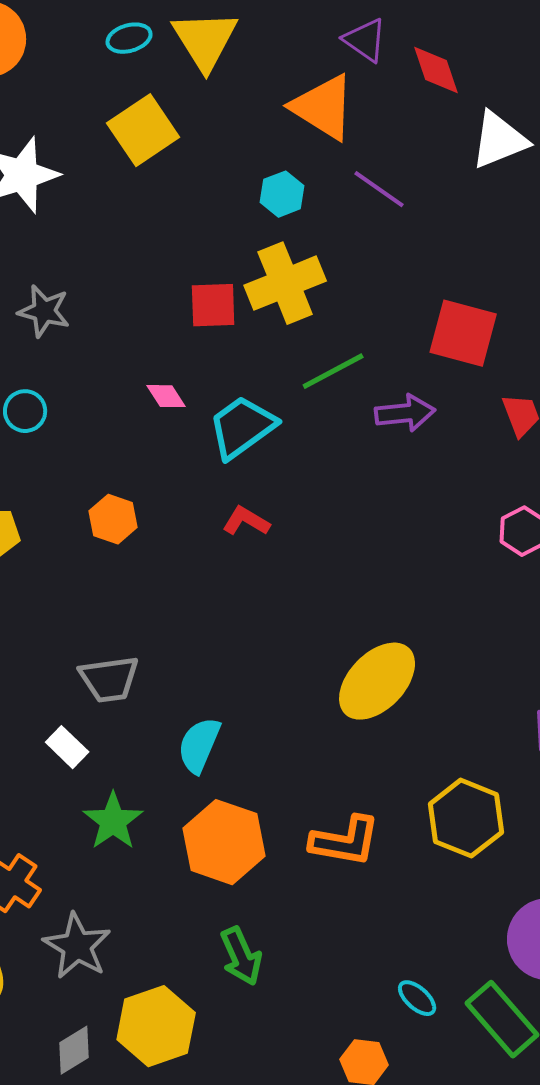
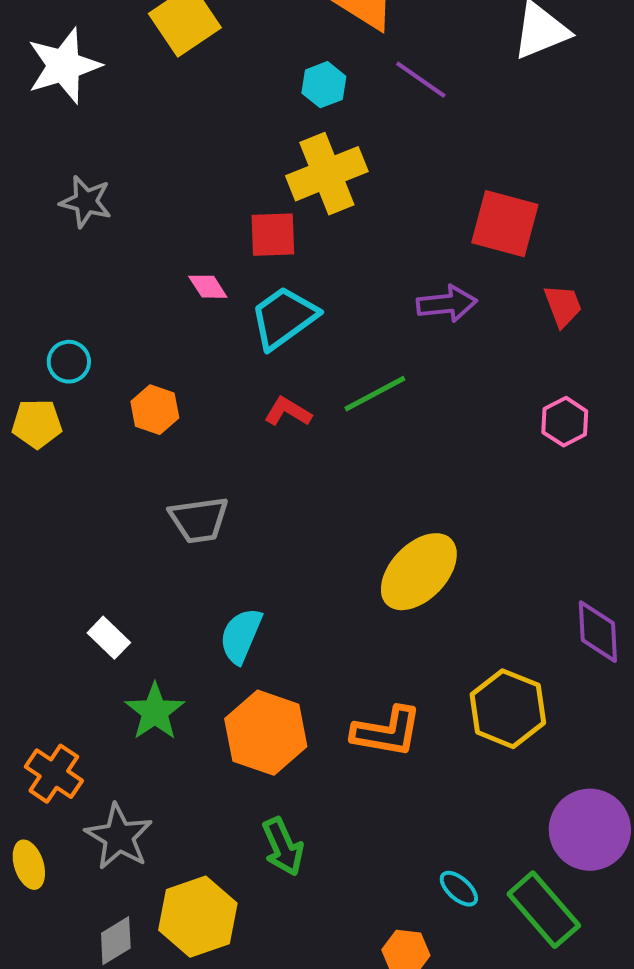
red square: (213, 305) -> (273, 235), moved
green line: (333, 371) -> (375, 394), moved
cyan circle: (25, 411) -> (69, 362), moved
gray trapezoid: (109, 679) -> (199, 520), moved

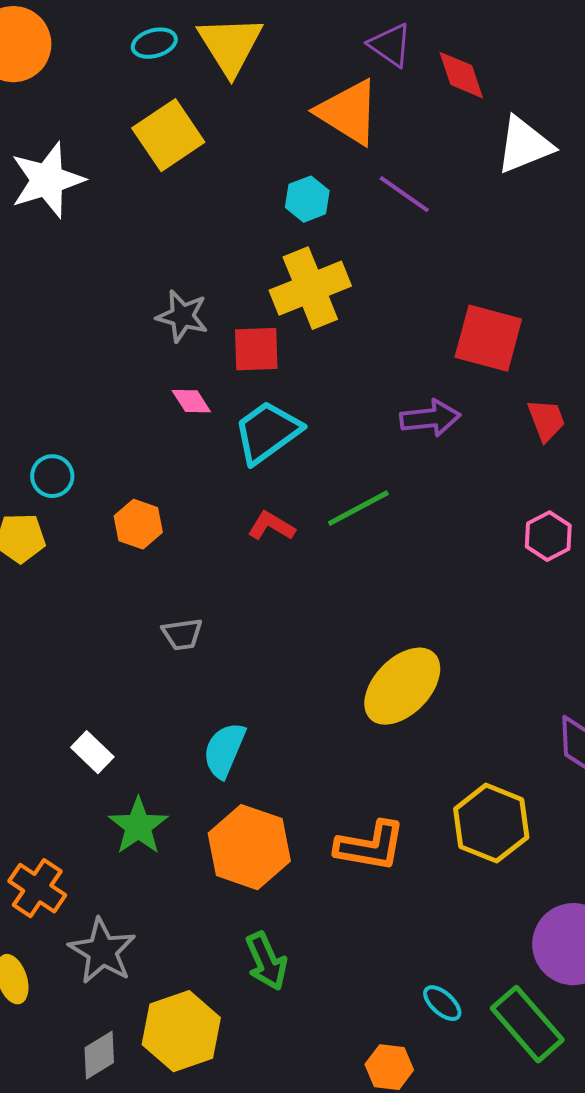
gray star: (86, 202) -> (182, 316), moved
gray trapezoid: (199, 520) -> (182, 634), size x0.7

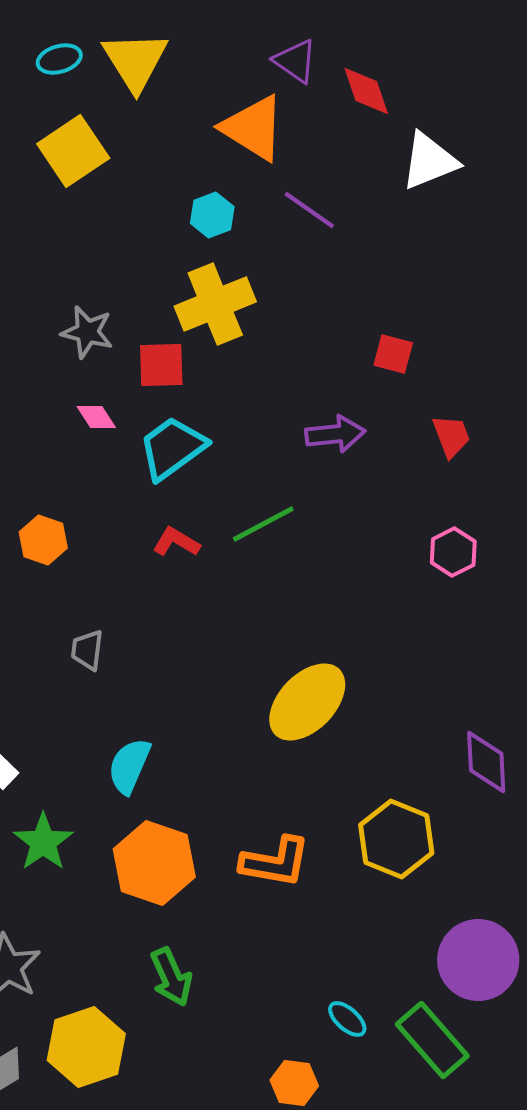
red square: (488, 338) -> (393, 354), size x0.6
gray trapezoid: (182, 634) -> (87, 650), turned 105

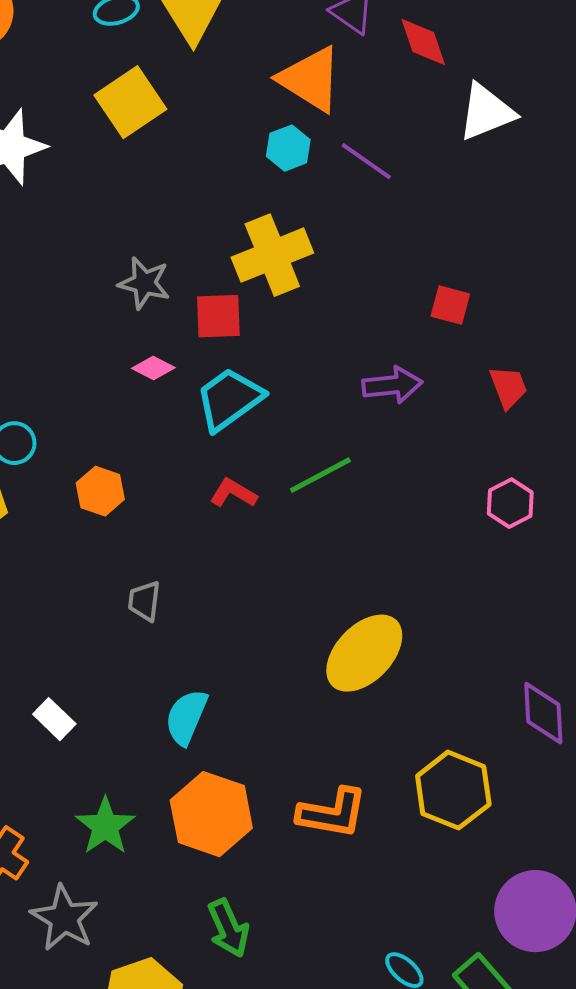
cyan hexagon: (212, 215) -> (288, 148), moved
pink diamond: (96, 417) -> (153, 368), turned -30
green star: (43, 842) -> (105, 826), moved

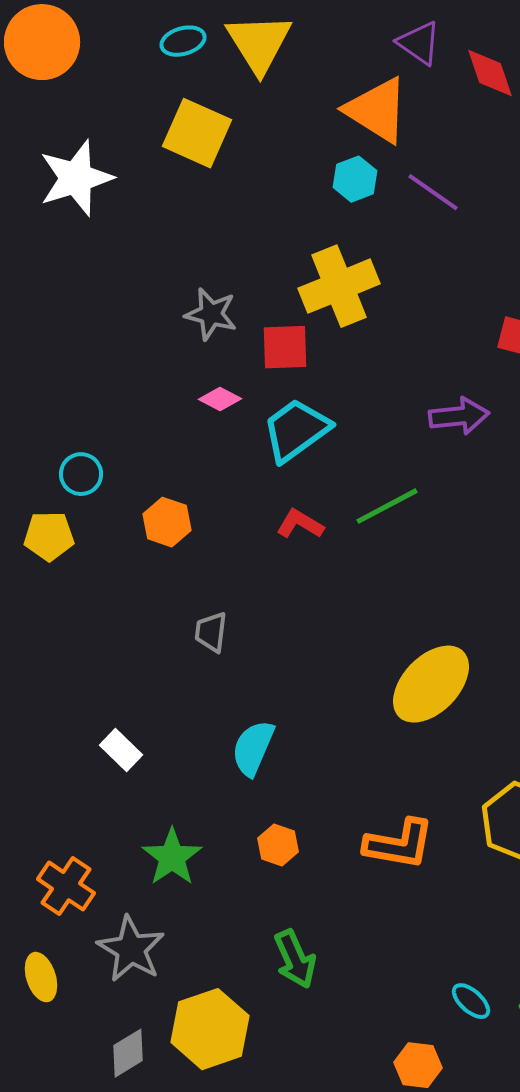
yellow square: (130, 102) -> (197, 133), turned -32
orange hexagon: (211, 814) -> (278, 845), size x0.5

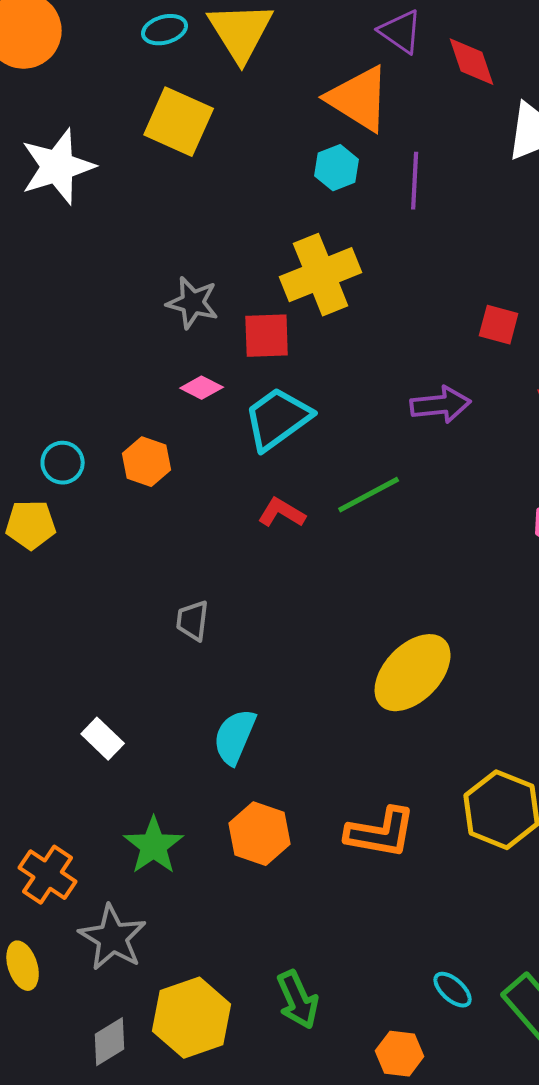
purple line: (433, 192) -> (415, 181), turned 58
orange hexagon: (167, 522) -> (147, 462), moved
orange hexagon: (278, 845) -> (260, 834), size x1.5
green arrow: (295, 959) -> (298, 1000), moved

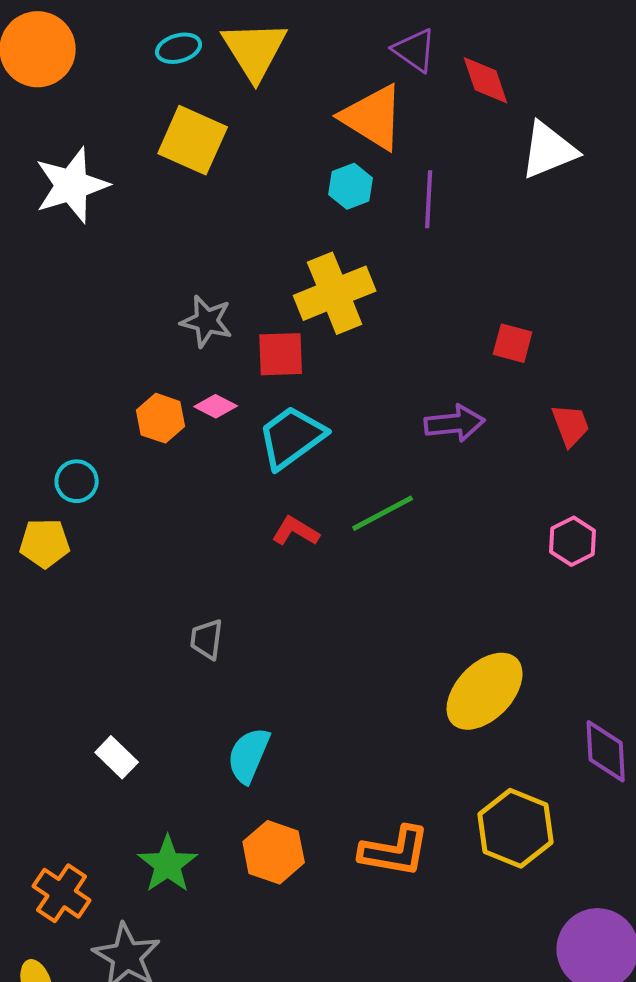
orange hexagon: (147, 462) -> (161, 418), moved
yellow ellipse: (413, 673) -> (485, 691), moved

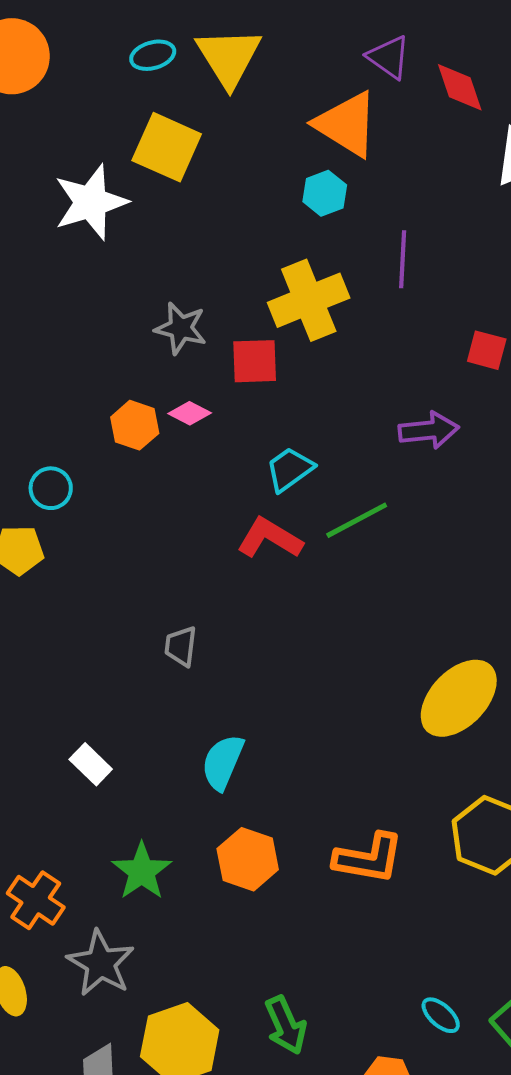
white star: (72, 185) -> (91, 202), moved
purple line: (429, 199) -> (403, 259), moved
cyan trapezoid: (292, 437) -> (290, 469), moved, size x0.7
red L-shape: (296, 531) -> (270, 538), size x1.4

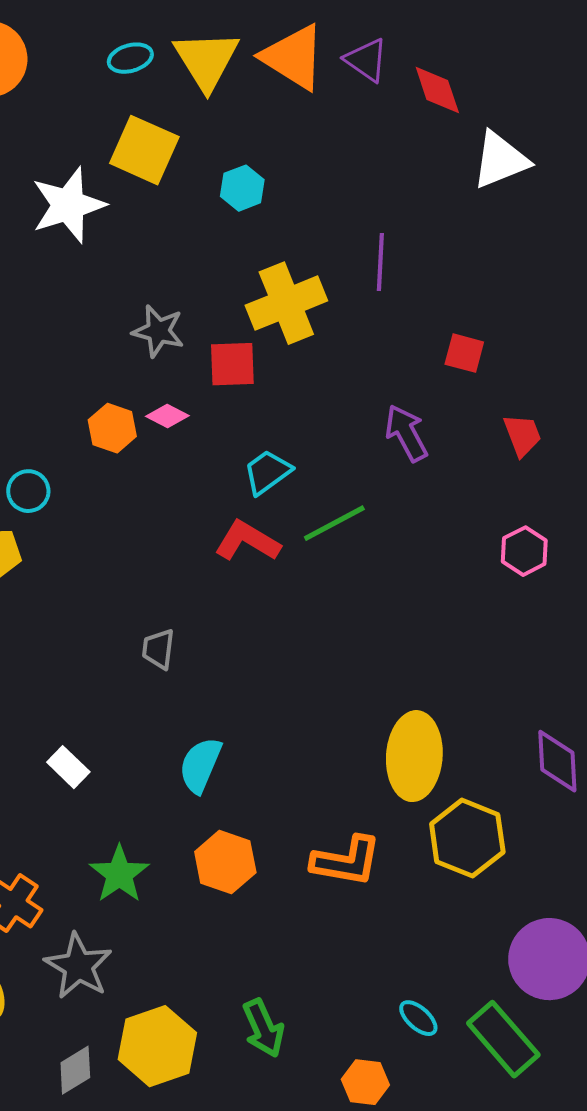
orange triangle: (347, 124) -> (293, 57), moved
cyan hexagon: (325, 193) -> (242, 188), moved
purple arrow: (429, 430) -> (406, 433), turned -112
yellow ellipse: (459, 698) -> (414, 756), moved, turned -40

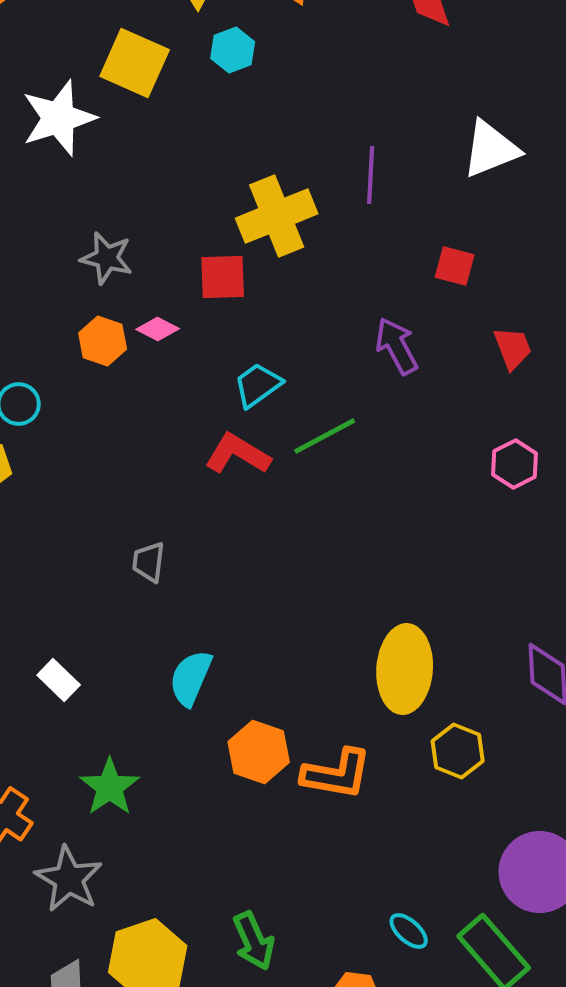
white triangle: (500, 160) -> (491, 149), moved
cyan hexagon: (242, 188) -> (233, 50), moved
gray star: (158, 331) -> (107, 258), moved
yellow hexagon: (467, 838) -> (458, 751), size x0.7
orange hexagon: (225, 862) -> (259, 752), moved

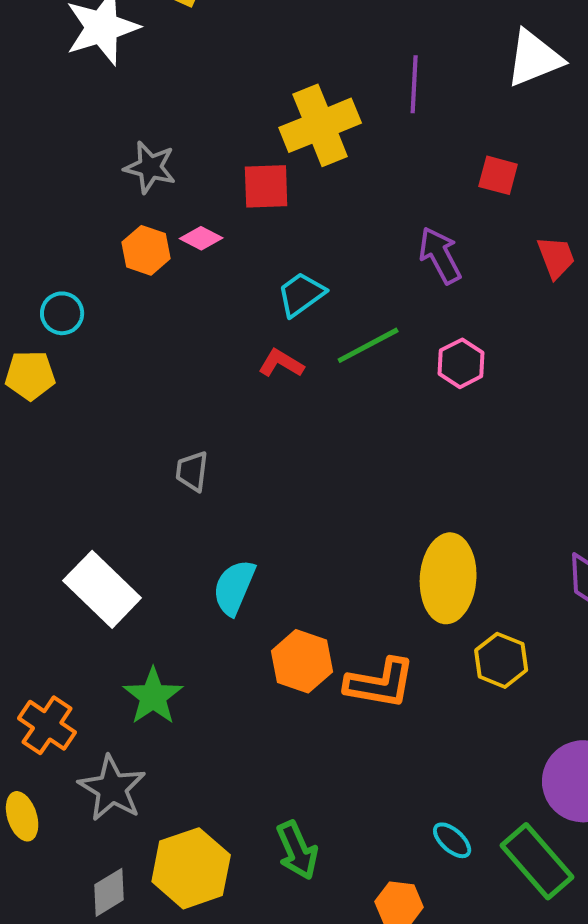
red L-shape: (238, 454) -> (281, 363), size x0.7
pink hexagon: (515, 464) -> (461, 363), moved
white rectangle: (59, 680) -> (102, 589), size x1.8

